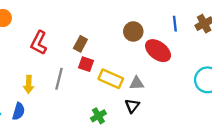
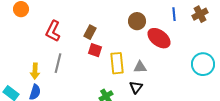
gray line: (59, 79) -> (58, 63), moved
yellow rectangle: (111, 79) -> (117, 63), turned 60
yellow arrow: (29, 84) -> (35, 71), moved

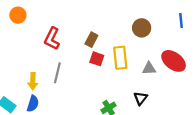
red ellipse: (159, 38) -> (174, 61), moved
yellow rectangle: (117, 63) -> (120, 58), moved
gray triangle: (140, 67) -> (149, 68), moved

